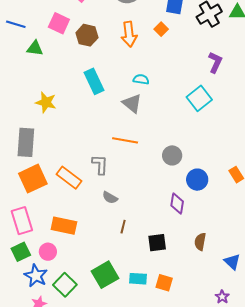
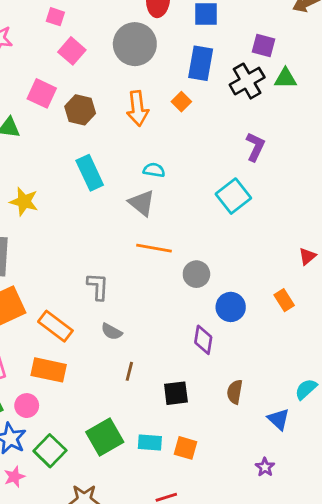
orange line: (125, 140) -> (154, 248), moved
orange rectangle: (69, 178) -> (55, 326), moved

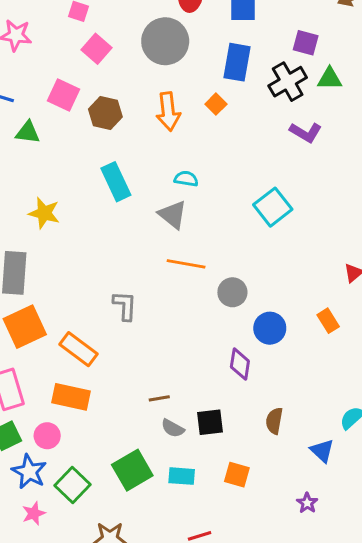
purple L-shape: (255, 147) -> (306, 132), moved, turned 96
gray semicircle: (112, 332) -> (173, 428), moved
brown line: (129, 371) -> (159, 398), turned 66
orange square: (185, 448) -> (237, 475), moved

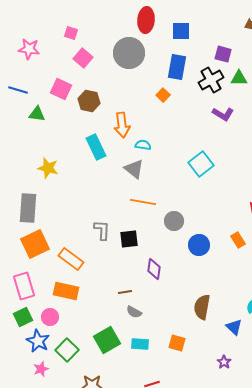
orange arrow: (168, 111) -> (122, 125), moved
purple diamond: (240, 364) -> (154, 269), moved
brown semicircle: (274, 421) -> (202, 307), size x1.4
black square: (210, 422) -> (129, 239), moved

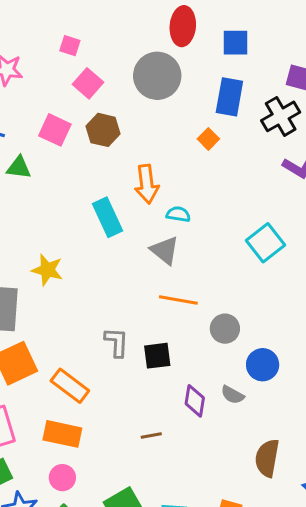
brown hexagon: (89, 101) -> (103, 130), moved
yellow star: (48, 168) -> (47, 270), moved
gray semicircle: (134, 312) -> (232, 395), moved
pink circle: (50, 317) -> (62, 478), moved

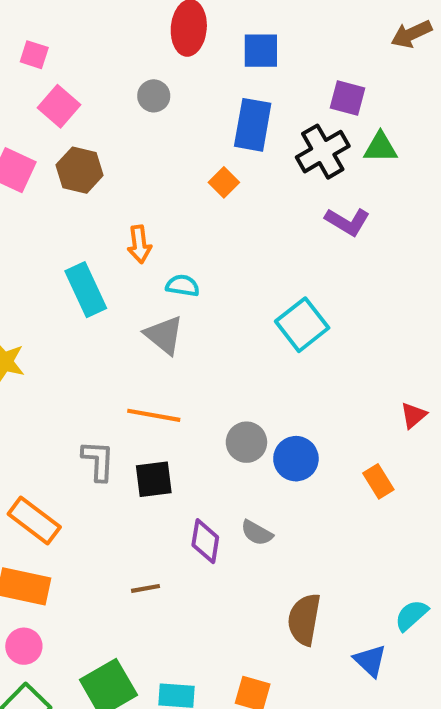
gray circle: (157, 76) -> (154, 96), size x0.5
orange arrow: (147, 184) -> (139, 244), size x0.7
orange line: (178, 300) -> (154, 415), moved
blue circle: (263, 365) -> (296, 459), moved

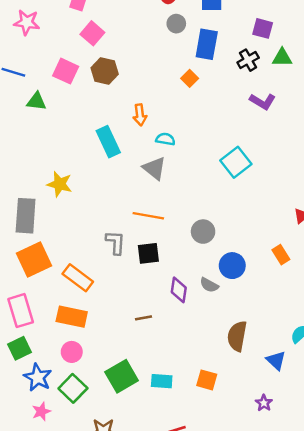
gray circle: (154, 96) -> (176, 24), moved
black cross: (323, 152) -> (248, 60), size x0.7
blue circle: (296, 459) -> (232, 266), moved

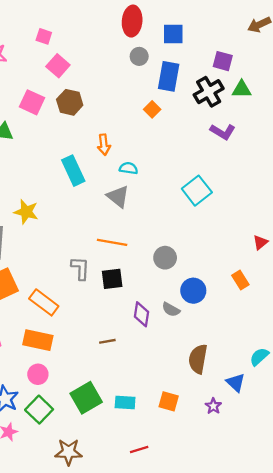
black cross: (248, 60) -> (209, 92), size x1.4
purple star: (264, 403) -> (213, 406), moved

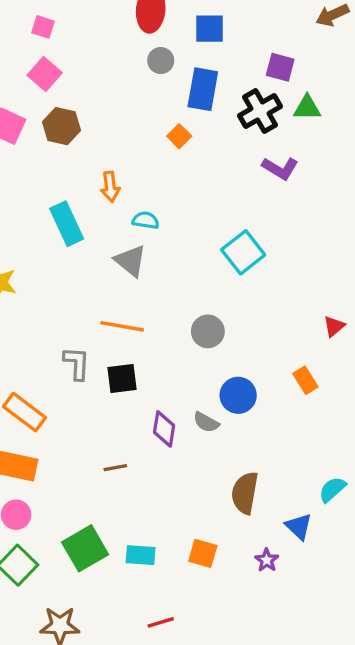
pink square: (44, 36) -> (43, 27), moved
gray circle: (165, 258) -> (208, 331), moved

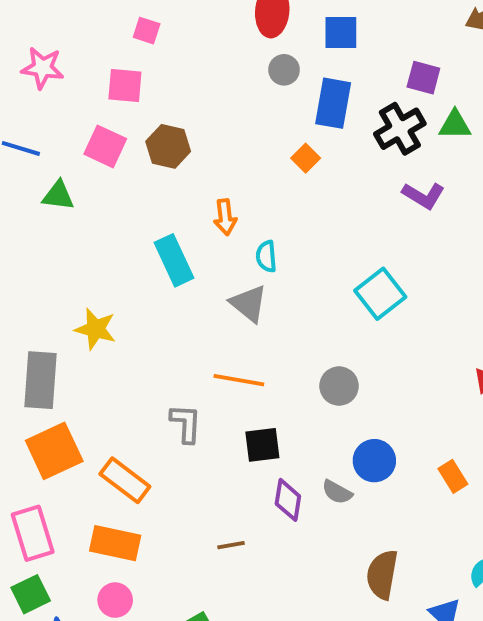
pink square: (45, 74) -> (125, 86), moved, turned -36
cyan semicircle: (146, 220) -> (266, 256), turned -104
black square: (122, 378) -> (262, 445), moved
orange rectangle: (305, 380) -> (453, 476), moved

